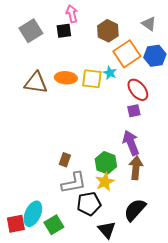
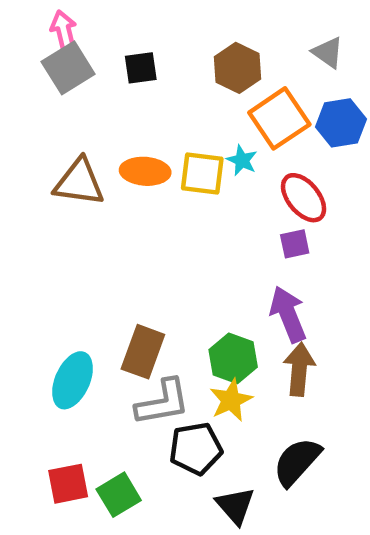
pink arrow: (72, 14) -> (64, 30), moved
brown rectangle: (65, 160) -> (143, 352), size x1.6
cyan ellipse: (33, 214) -> (73, 380), moved
red square: (16, 224) -> (68, 484), moved

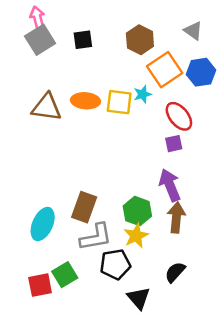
cyan star: (242, 160) -> (143, 94), turned 30
black semicircle: (297, 462) -> (175, 272), size x0.7
green square: (119, 495) -> (65, 275), moved

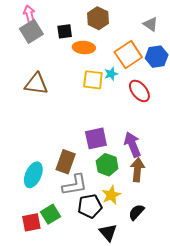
brown hexagon: (140, 40) -> (98, 18), moved
orange ellipse: (85, 101) -> (84, 47), moved
purple square: (174, 144) -> (96, 138), moved, size x1.6
yellow star: (136, 236) -> (111, 195), moved

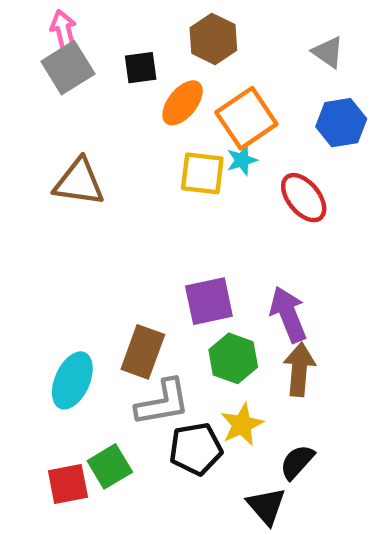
orange ellipse: (84, 47) -> (183, 103), turned -55
orange square: (128, 55) -> (246, 118), moved
black triangle: (108, 232) -> (266, 506), moved

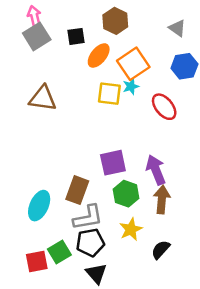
black pentagon: (196, 449) -> (90, 242), moved
black triangle: (266, 506) -> (96, 273), moved

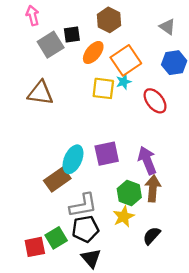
gray square: (37, 36) -> (51, 45), moved
brown rectangle: (77, 190) -> (57, 180), moved, turned 35
green hexagon: (126, 194) -> (129, 193), moved
cyan ellipse: (39, 206) -> (73, 159), moved

